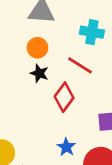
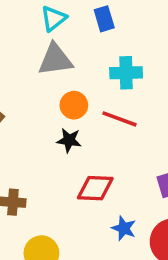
orange circle: (37, 48) -> (74, 105), moved
red diamond: (64, 97) -> (95, 188), moved, turned 68

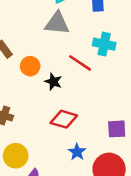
orange circle: (74, 105) -> (30, 66), moved
red line: (120, 119) -> (80, 63), moved

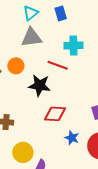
orange circle: (30, 66) -> (16, 66), moved
black star: (53, 82) -> (40, 85), size x1.5

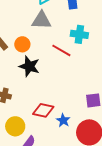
black star: (40, 85) -> (29, 66), moved
red diamond: (55, 114) -> (43, 110), moved

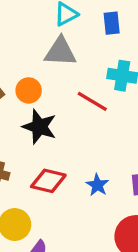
red diamond: (43, 110) -> (48, 181), moved
blue star: (63, 120) -> (97, 185), moved

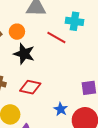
blue star: (97, 185) -> (61, 109), moved

